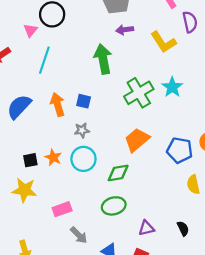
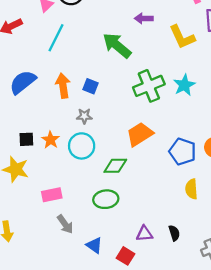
green arrow: (103, 59) -> (117, 45), turned -48
purple triangle: (146, 228) -> (144, 234), moved

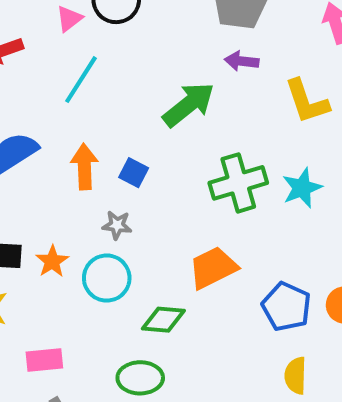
green arrow: (117, 45) -> (189, 105), turned 96

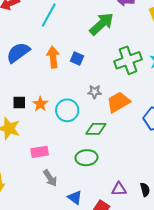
gray star: (117, 225) -> (95, 92), moved

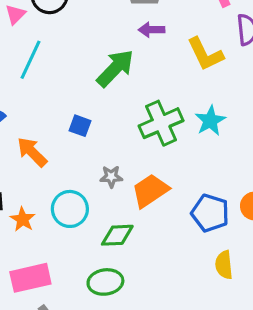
orange arrow: (53, 57) -> (32, 152), moved, turned -35
orange star: (40, 104) -> (23, 219), moved
pink rectangle: (40, 152) -> (30, 278), size x1.4

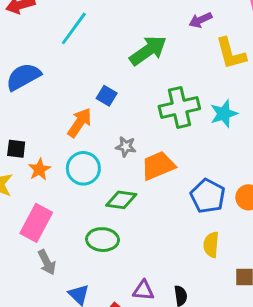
purple arrow: (152, 30) -> (200, 20), moved, turned -35
orange arrow: (32, 152) -> (80, 123), moved, turned 68
pink rectangle: (30, 278) -> (36, 223), turned -60

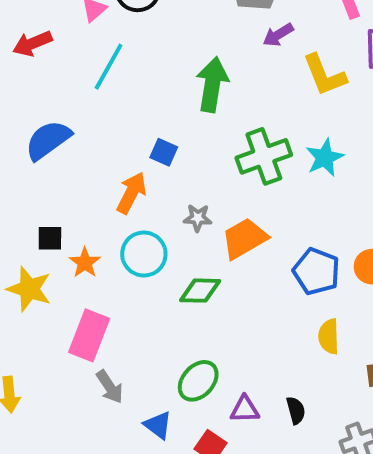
green arrow: (148, 51) -> (212, 85), turned -39
green ellipse: (103, 240) -> (198, 381), moved, turned -44

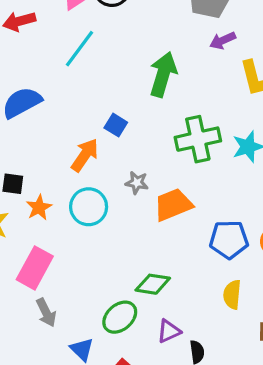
blue pentagon: (316, 271) -> (229, 240), turned -30
green diamond: (200, 291) -> (153, 284), moved
purple triangle: (245, 409) -> (169, 331), moved, turned -30

